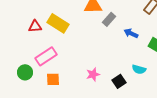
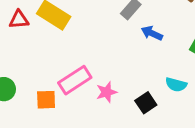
blue arrow: (131, 33) -> (152, 33), moved
pink rectangle: (46, 56) -> (75, 80), moved

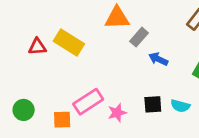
black square: (146, 103) -> (153, 104), moved, turned 30

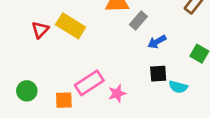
red triangle: (37, 47) -> (40, 30), turned -42
blue arrow: (158, 59) -> (157, 42), turned -54
black square: (153, 104) -> (158, 74), moved

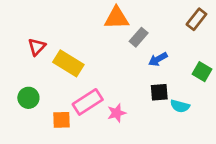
yellow rectangle: (71, 26) -> (68, 63), moved
green circle: (27, 91) -> (28, 98), moved

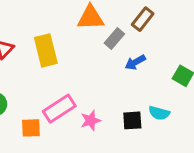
brown rectangle: (196, 19) -> (143, 19), moved
yellow rectangle: (68, 63) -> (46, 50), moved, turned 44
black square: (159, 92) -> (132, 120), moved

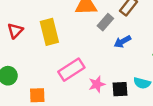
pink rectangle: (59, 109) -> (71, 70), moved
pink star: (91, 120) -> (97, 84), moved

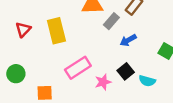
black square: (120, 89) -> (126, 71), moved, turned -35

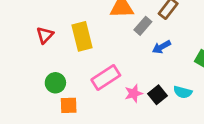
black square: (126, 71) -> (158, 95), moved
green circle: (16, 74) -> (55, 83), moved

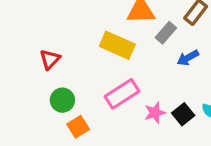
red triangle: (45, 35) -> (50, 59), moved
yellow rectangle: (82, 36) -> (117, 45), moved, turned -52
orange square: (69, 105) -> (78, 127), turned -30

